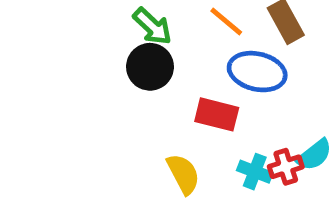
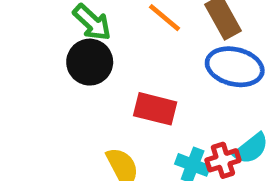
blue ellipse: (257, 72) -> (235, 67), moved

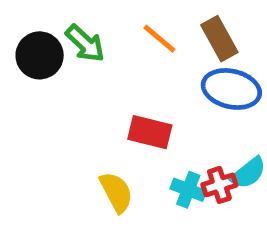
black circle: (90, 62) -> (40, 55), moved

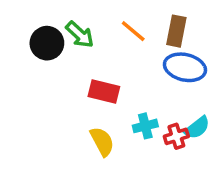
brown rectangle: (219, 39) -> (176, 31), turned 40
red rectangle: (150, 132) -> (104, 91), moved
cyan cross: (188, 190) -> (145, 126), moved, turned -35

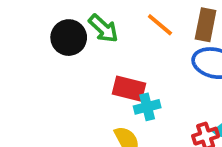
cyan cross: (145, 126) -> (147, 107), moved

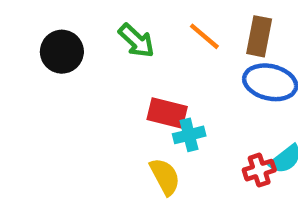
black circle: (69, 38) -> (62, 52), moved

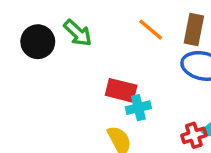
green arrow: (136, 41) -> (78, 33), moved

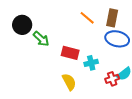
green arrow: (78, 33) -> (41, 39), moved
cyan cross: (138, 108) -> (91, 63), moved

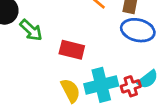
cyan cross: (91, 63) -> (101, 85), moved, size x1.6

